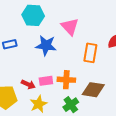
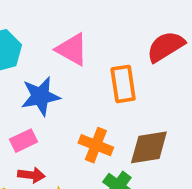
orange cross: (66, 80) -> (96, 145), turned 36
pink rectangle: (46, 81) -> (24, 141), moved

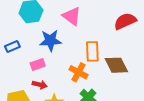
orange rectangle: (123, 84) -> (92, 51), moved
brown diamond: (149, 147) -> (116, 65), moved, turned 65

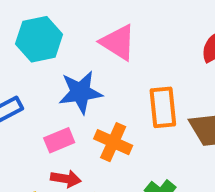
orange cross: (78, 72) -> (113, 142), moved

